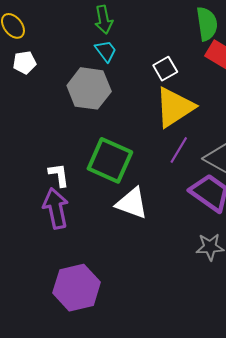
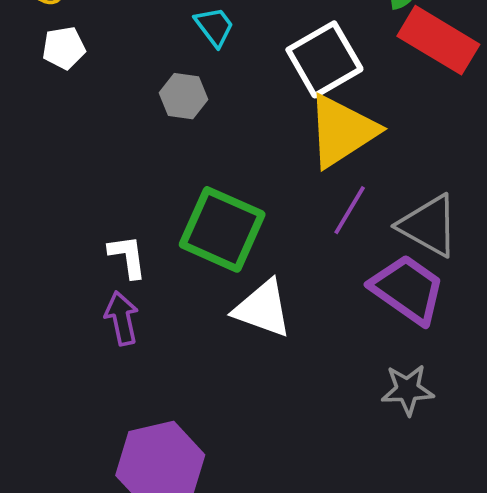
white square: (165, 69) -> (324, 59), size x1.6
gray hexagon: (89, 88) -> (183, 96), size x0.6
purple arrow: (56, 208) -> (122, 318), size x0.7

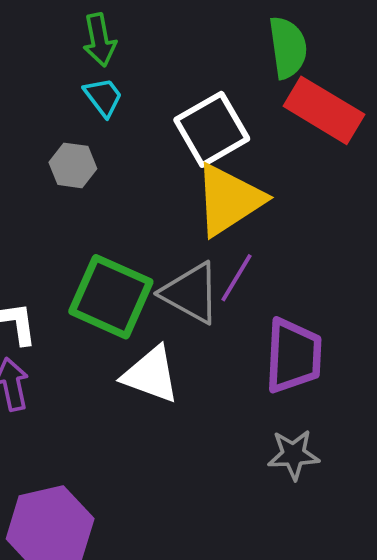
gray triangle: (429, 226) -> (191, 293), moved
purple trapezoid: (408, 289) -> (293, 356), turned 58

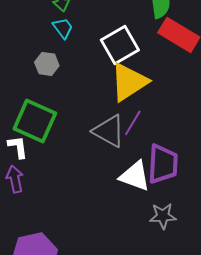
green square: (111, 297) -> (35, 121), moved
white triangle: (151, 375) -> (135, 176), moved

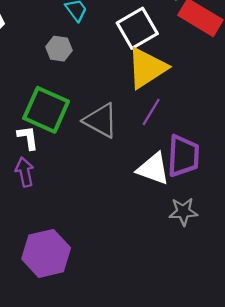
gray triangle: (109, 131) -> (101, 120), moved

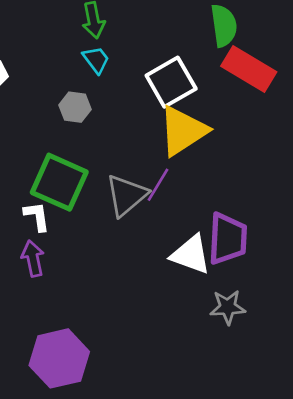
purple line: (151, 112) -> (158, 185), moved
gray triangle: (101, 120) -> (126, 195), turned 51

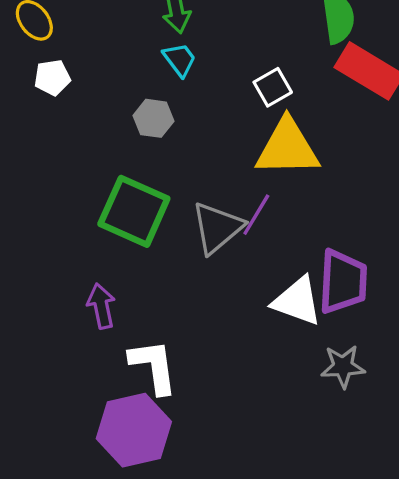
white square: (171, 82) -> (273, 87), size x0.6
yellow triangle: (183, 131) -> (287, 148), turned 32
white L-shape: (37, 216) -> (154, 366), moved, size x1.5

